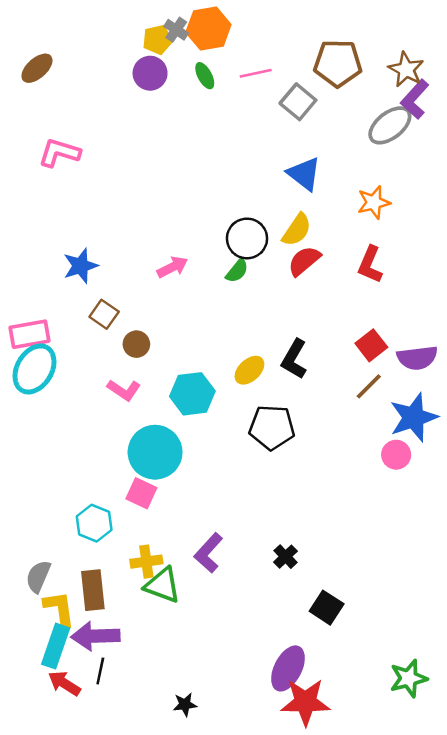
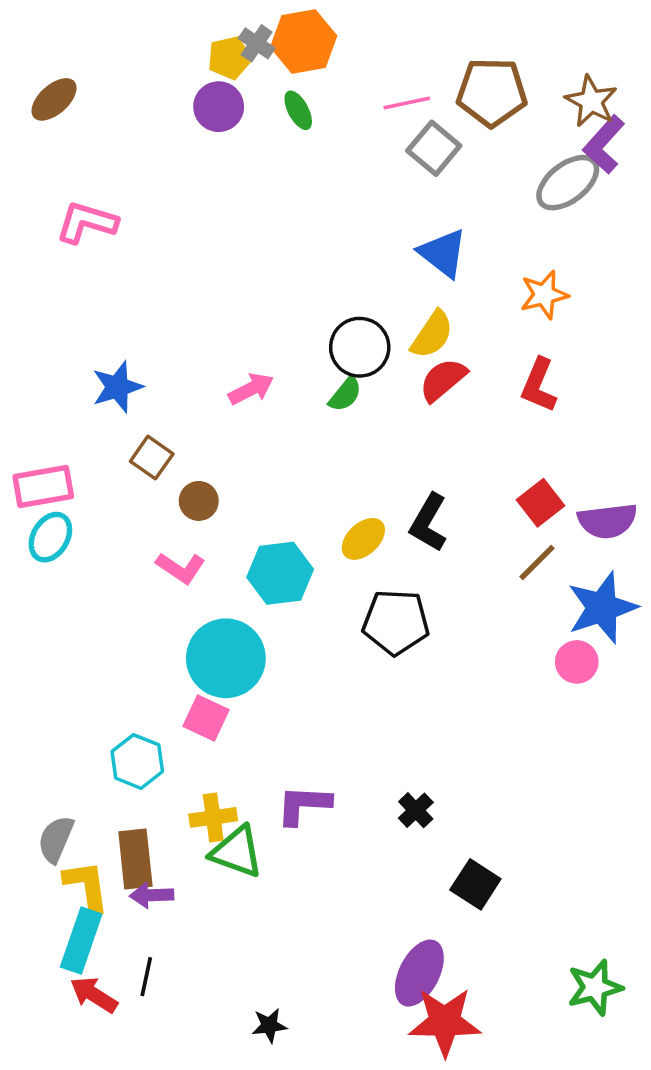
pink line: (256, 73) -> (407, 103), moved
cyan ellipse: (34, 369) -> (50, 537), size x0.7
purple L-shape: (208, 553) -> (304, 805), turned 51
purple arrow: (95, 636) -> (152, 895), moved, size x0.6

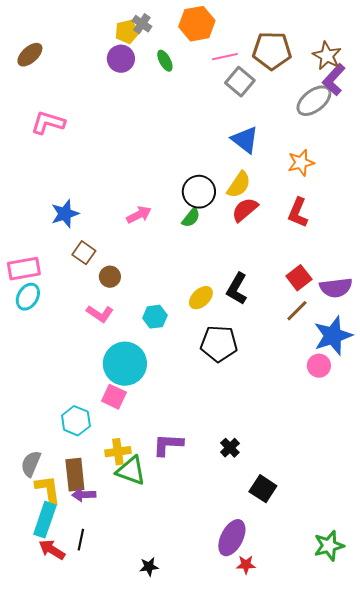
orange hexagon: (304, 42) -> (197, 24), moved
cyan hexagon: (280, 573) -> (155, 317), size x0.7
red star: (445, 1022) -> (246, 565), size x0.5

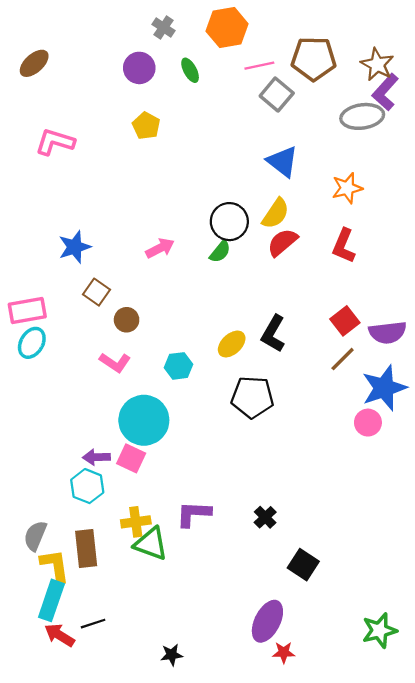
yellow pentagon: (127, 32) -> (146, 126), moved, turned -30
gray ellipse: (314, 101) -> (362, 116), turned 30
purple arrow: (84, 495) -> (97, 457), moved
black line: (81, 540) -> (93, 624), turned 60

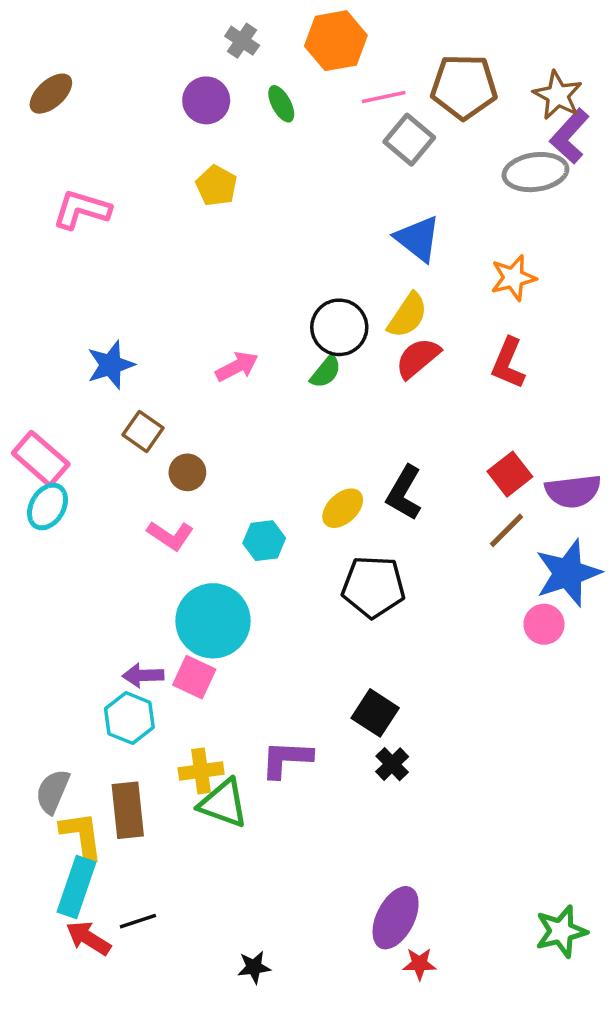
pink rectangle: (27, 311) -> (41, 459), turned 51
black square: (303, 565) -> (375, 713), moved

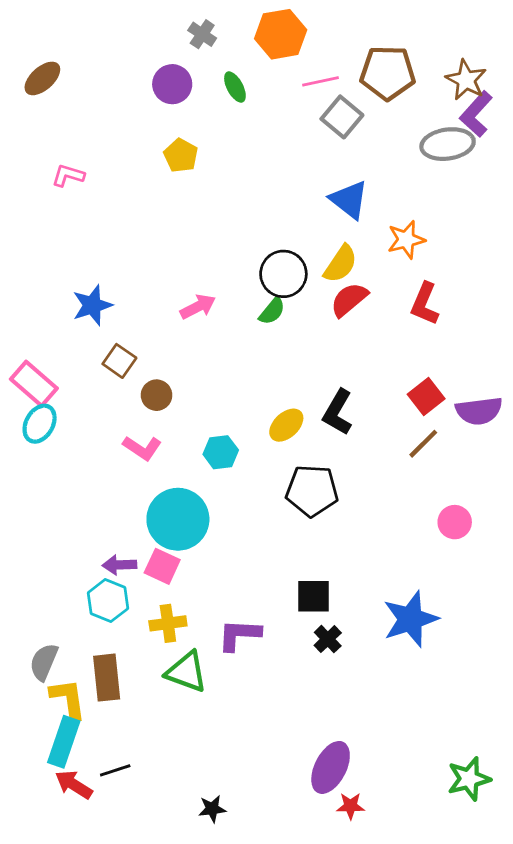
pink L-shape: (82, 210) -> (68, 175), size x0.7
orange star: (513, 278) -> (406, 240), moved
blue star: (568, 573) -> (410, 619), moved
black square: (375, 713) -> (313, 596), turned -33
yellow cross: (201, 771) -> (168, 623), moved

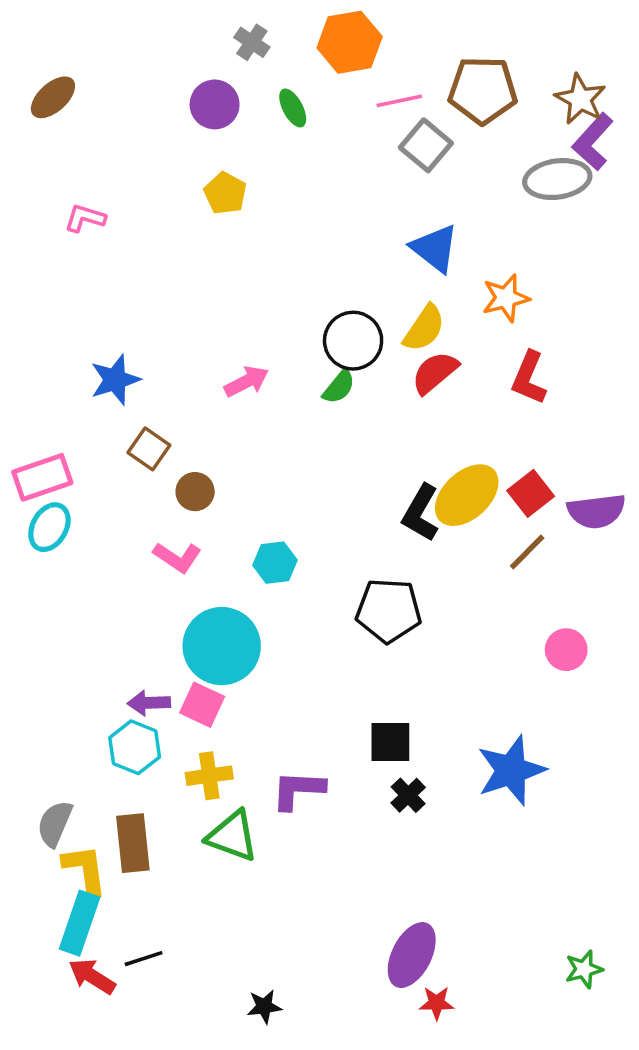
pink rectangle: (34, 384) -> (42, 477), turned -60
yellow ellipse: (286, 425) -> (467, 495), moved, size x1.5
green star: (469, 779) -> (584, 969), size x0.7

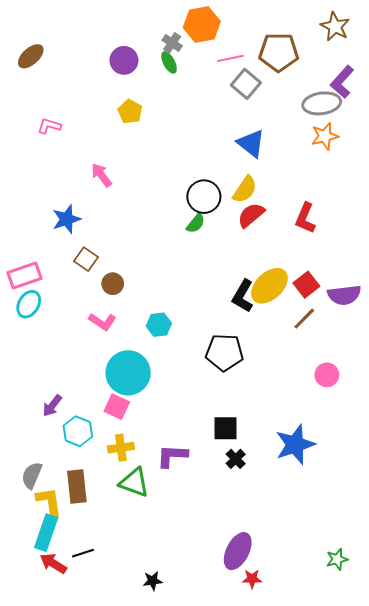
gray cross: (252, 42) -> (172, 43), moved
brown star: (580, 99) -> (335, 27), moved
orange star: (506, 298) -> (325, 136), moved
pink arrow: (247, 381) -> (101, 175), moved, turned -100
purple arrow: (149, 703) -> (52, 406), moved, turned -50

